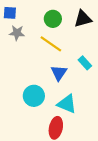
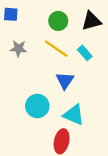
gray star: (17, 33) -> (18, 49), moved
cyan rectangle: (85, 63) -> (85, 53), moved

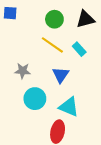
gray star: (18, 49) -> (23, 71), moved

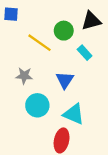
green circle: (54, 19) -> (64, 31), moved
yellow line: (52, 45) -> (40, 43), moved

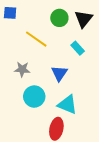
black triangle: (91, 21) -> (84, 19), turned -36
green circle: (64, 31) -> (59, 18), moved

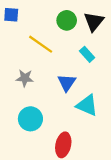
cyan circle: (34, 97) -> (30, 119), moved
cyan triangle: (67, 105) -> (87, 105), moved

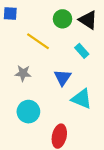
black triangle: (94, 22) -> (88, 20), turned -36

